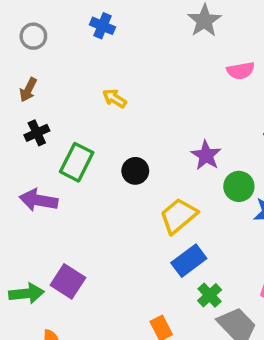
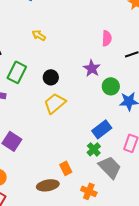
pink semicircle: (241, 71) -> (107, 38), moved, turned -77
yellow trapezoid: (178, 216) -> (55, 103), moved
blue rectangle: (189, 261) -> (102, 129), moved

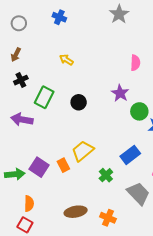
yellow trapezoid: (55, 103) -> (83, 151), moved
green cross: (94, 149) -> (106, 175), moved
orange rectangle: (66, 168) -> (63, 165), moved
orange cross: (89, 191) -> (108, 218), moved

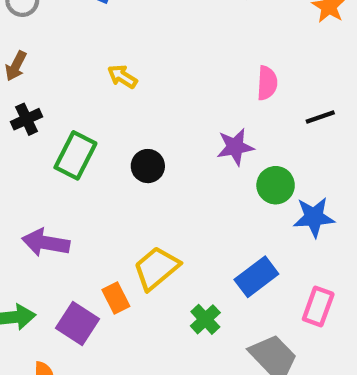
purple star: (120, 93) -> (235, 147), turned 30
purple arrow: (22, 120) -> (46, 243), moved
purple square: (39, 167) -> (78, 324), moved

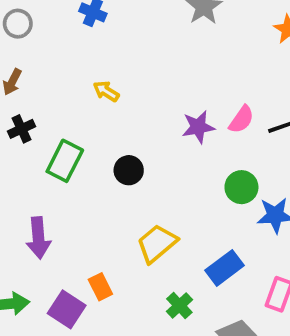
pink semicircle: (267, 83) -> (241, 119), moved, turned 32
purple star: (235, 147) -> (198, 127), moved
purple arrow: (46, 243) -> (38, 238), turned -105
yellow trapezoid: (156, 268) -> (157, 244), moved

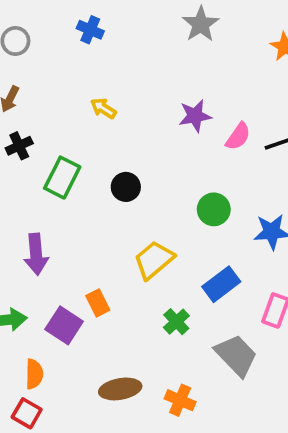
purple star: (198, 127) -> (195, 116), moved
green circle: (241, 187) -> (214, 209), moved

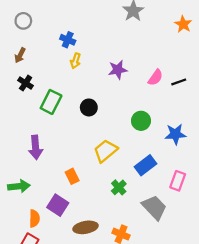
blue cross: (90, 30) -> (68, 40), moved
yellow arrow: (103, 108) -> (75, 61), turned -104
purple star: (195, 116) -> (118, 70), moved
black cross: (19, 146) -> (26, 83), turned -32
purple square: (64, 325) -> (58, 205), moved

